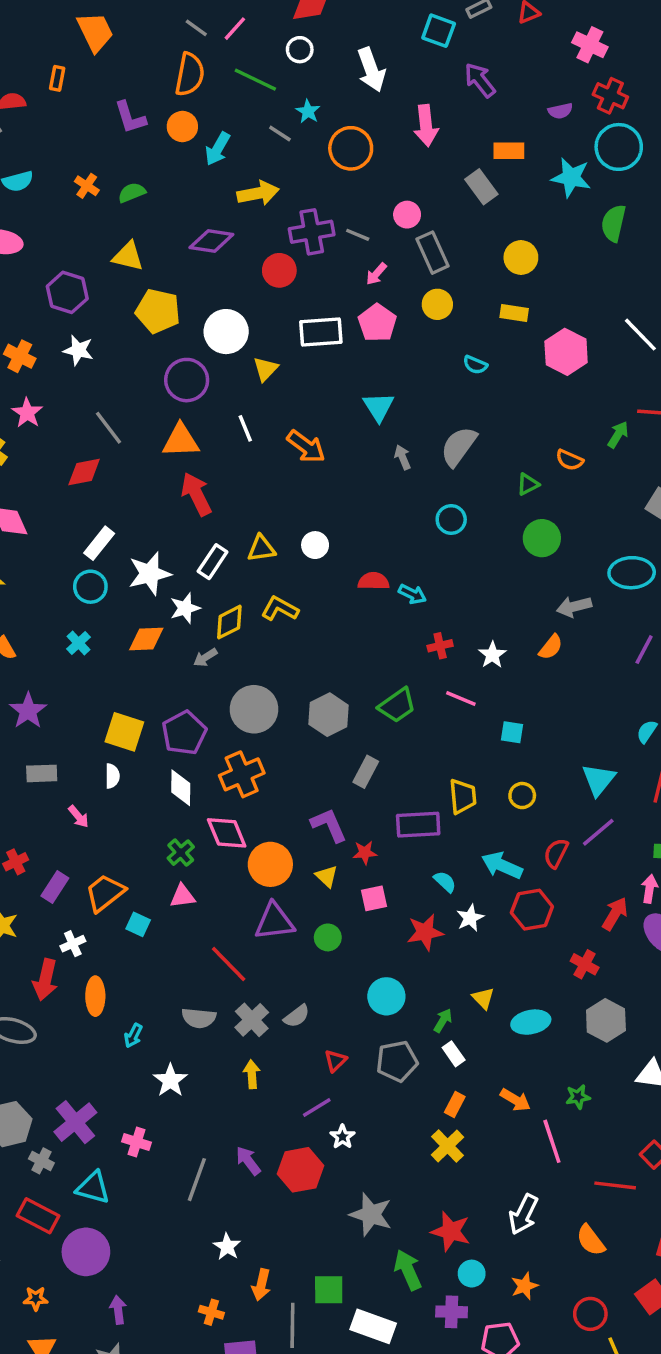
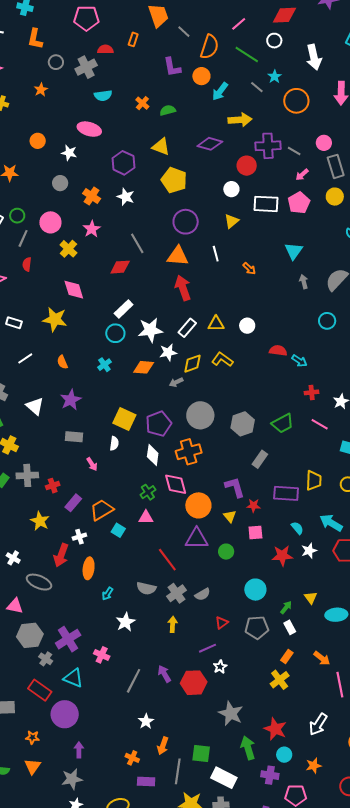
gray line: (196, 28) -> (184, 32), moved
white circle: (226, 332) -> (231, 189), moved, size x0.6
orange arrow: (306, 447) -> (249, 269), size x0.6

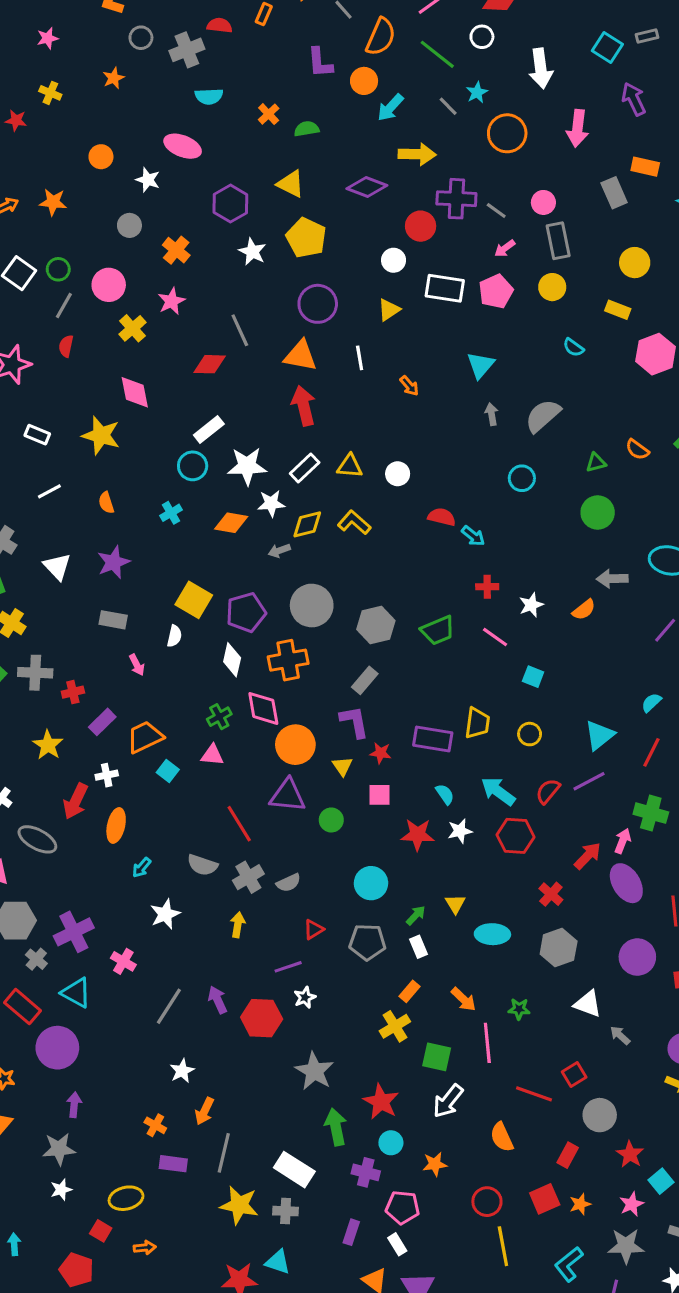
white star: (126, 197) -> (252, 252), moved
gray rectangle: (260, 459) -> (365, 680), moved
green square: (201, 754) -> (437, 1057), moved

